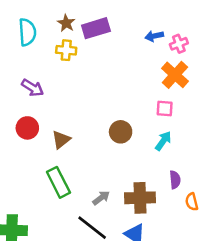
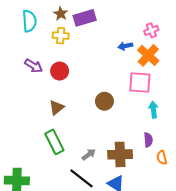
blue arrow: (154, 36) -> (125, 46), moved
pink square: (165, 109) -> (140, 82), size x1.6
red circle: (27, 128) -> (60, 71), moved
cyan arrow: (163, 141) -> (153, 110), moved, turned -42

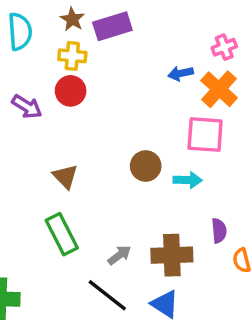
red circle: (60, 71) -> (71, 91), moved
brown triangle: (56, 108) -> (65, 176), turned -35
cyan arrow: (153, 110) -> (188, 180), moved, turned 98

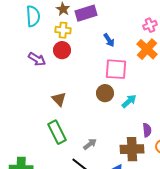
blue arrow: (181, 73) -> (109, 40), moved, turned -112
pink square: (205, 135) -> (116, 69), moved
cyan arrow: (188, 180) -> (129, 101), turned -42
brown cross: (172, 255) -> (132, 149), moved

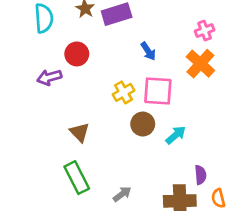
yellow cross: (63, 30) -> (123, 92), moved, turned -35
red circle: (62, 50) -> (77, 54), moved
purple arrow: (37, 59) -> (49, 77), turned 132

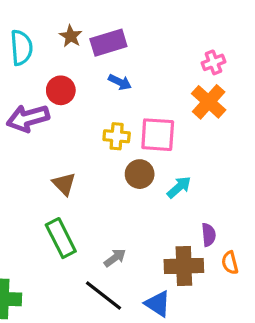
blue arrow: (148, 51) -> (120, 82), moved, turned -30
purple arrow: (49, 77) -> (28, 118), size x1.4
yellow cross: (123, 92) -> (117, 136), turned 35

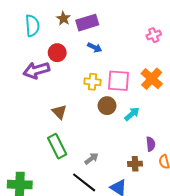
orange cross: (209, 102) -> (152, 79), moved
brown cross: (184, 266) -> (135, 164), size x0.6

